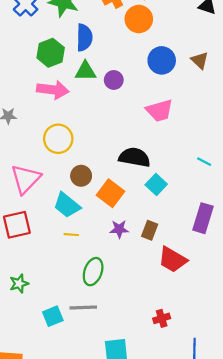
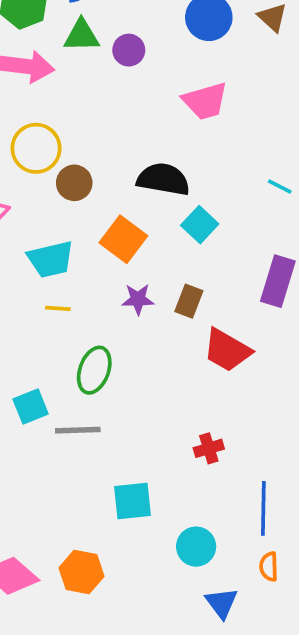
brown circle: (81, 176) -> (74, 183), moved
cyan trapezoid: (67, 205) -> (51, 259), turned -52
cyan square: (53, 316) -> (31, 407), moved

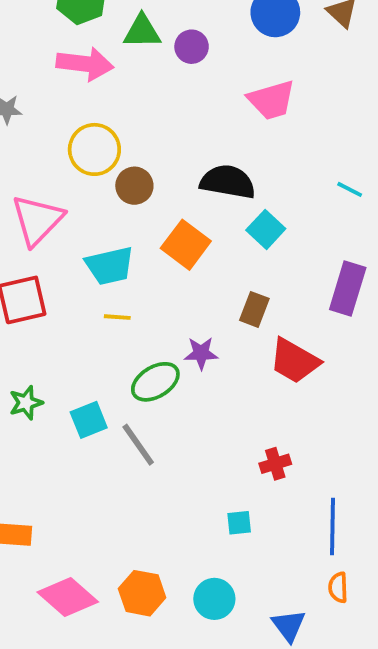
purple star: (138, 299) -> (201, 353), moved
green ellipse: (94, 370) -> (155, 382), turned 39
gray line: (78, 430) -> (138, 445), turned 57
cyan square: (132, 501) -> (239, 523), moved, size x0.6
cyan circle: (196, 547) -> (214, 599), moved

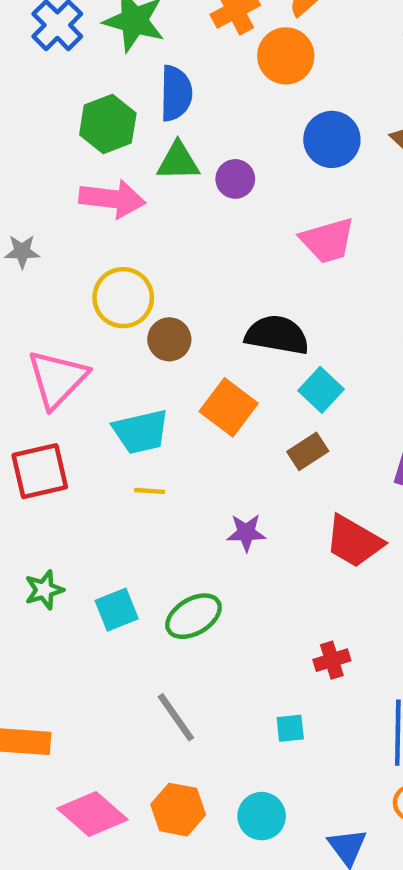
brown rectangle: (254, 309) -> (308, 451), moved, turned 36
green ellipse: (155, 382) -> (194, 616), moved
gray line: (138, 445) -> (176, 717), moved

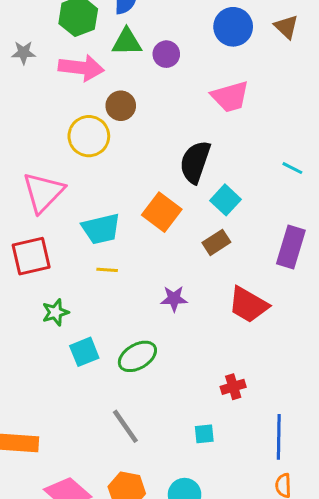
gray star: (22, 251) -> (24, 53), moved
black semicircle: (277, 335) -> (195, 162), turned -81
brown circle: (169, 339) -> (121, 106), moved
green star: (44, 590) -> (55, 312), moved

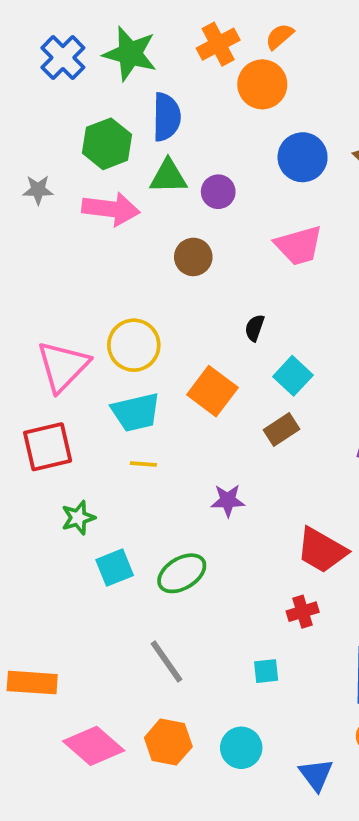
brown circle: (121, 106) -> (193, 257), moved
yellow circle: (89, 136) -> (134, 345), moved
black semicircle: (195, 162) -> (255, 328), size x0.5
red trapezoid: (248, 305) -> (322, 550), moved

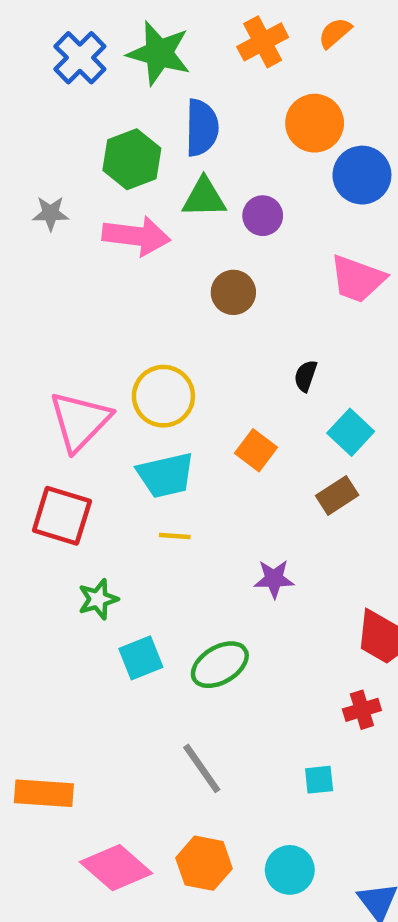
orange circle: (262, 84) -> (315, 123), moved
pink trapezoid: (299, 245) -> (357, 279), turned 36
orange square: (212, 391) -> (256, 450), size x0.7
red square: (48, 447) -> (62, 516), turned 30

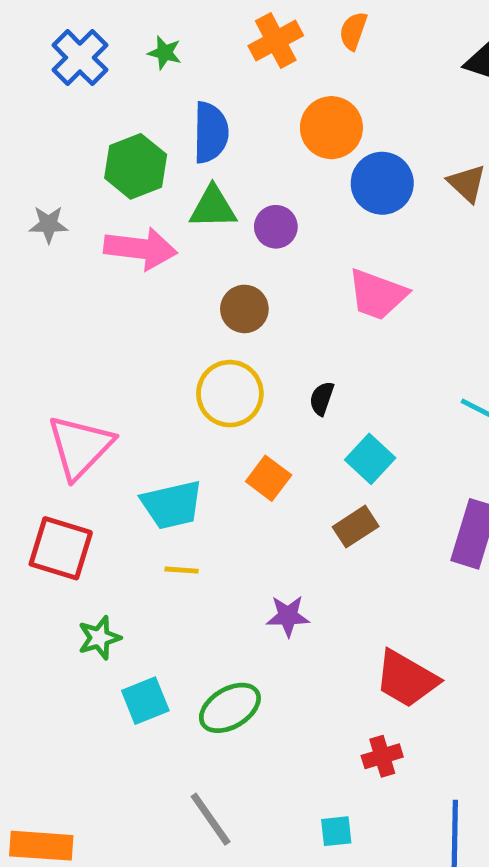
orange semicircle: (335, 33) -> (353, 31), turned -30
green star: (159, 53) -> (165, 53), size x0.5
yellow circle: (163, 396) -> (230, 394), moved

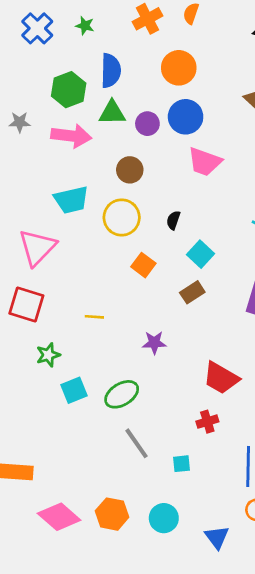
blue circle: (382, 183) -> (186, 117), moved
cyan trapezoid: (172, 505) -> (71, 200), moved
gray line: (211, 819) -> (137, 443), moved

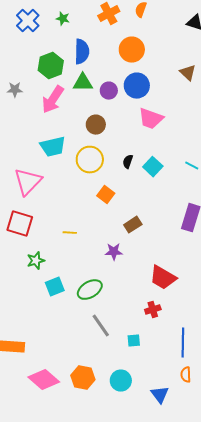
pink arrow: (71, 136) -> (53, 100), turned 116
cyan square: (201, 254) -> (153, 167), moved
brown rectangle: (192, 292) -> (133, 225), moved

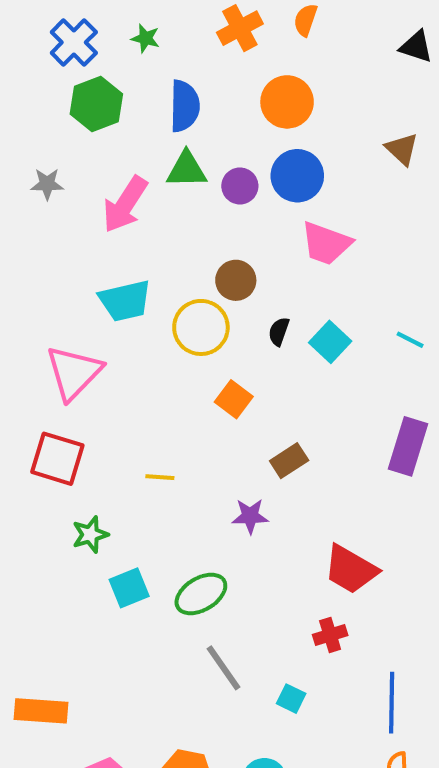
green hexagon: (51, 66) -> (96, 104), moved
brown circle: (96, 125) -> (236, 280), moved
cyan square: (134, 341) -> (291, 699), turned 32

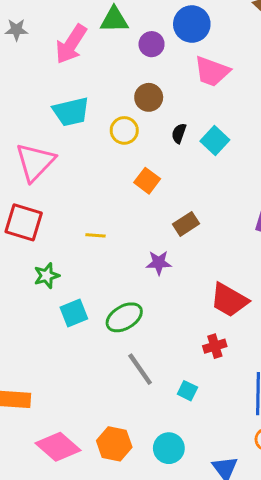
purple circle: (240, 186) -> (152, 44), moved
yellow circle: (201, 327) -> (124, 130), size x0.7

